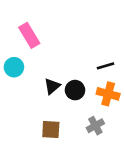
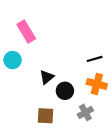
black circle: (75, 90) -> (65, 91), moved

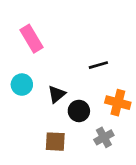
black line: (95, 59) -> (98, 65), moved
cyan circle: (13, 60) -> (22, 85), moved

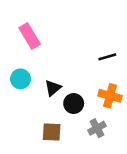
black line: (98, 65) -> (107, 57), moved

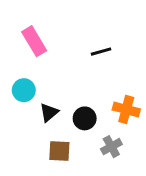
black line: (107, 57) -> (101, 52), moved
black triangle: (53, 88) -> (49, 112), moved

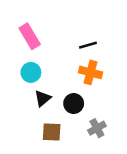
cyan circle: (24, 90) -> (31, 72), moved
orange cross: (126, 109) -> (90, 72), moved

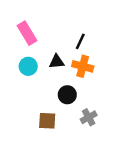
black line: (88, 45) -> (80, 41), turned -49
black triangle: (43, 98) -> (57, 62), moved, turned 35

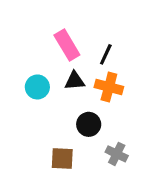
pink rectangle: (27, 33) -> (67, 45), moved
gray cross: (89, 117) -> (117, 154), turned -35

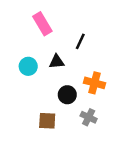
pink rectangle: (67, 45) -> (42, 24), moved
orange cross: (109, 87) -> (95, 83), moved

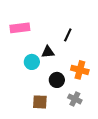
pink rectangle: (42, 24) -> (20, 28), moved, turned -66
cyan circle: (28, 66) -> (32, 62), moved

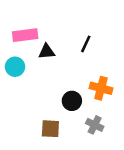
black triangle: (48, 52) -> (47, 52), moved
cyan circle: (32, 62) -> (15, 67), moved

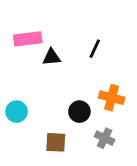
cyan circle: (15, 67) -> (17, 112), moved

